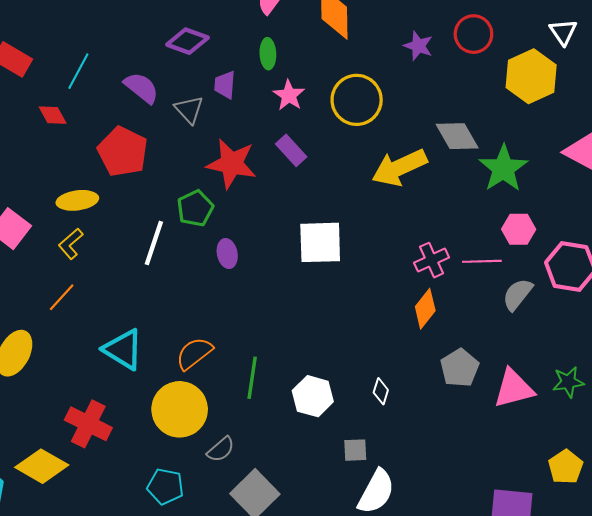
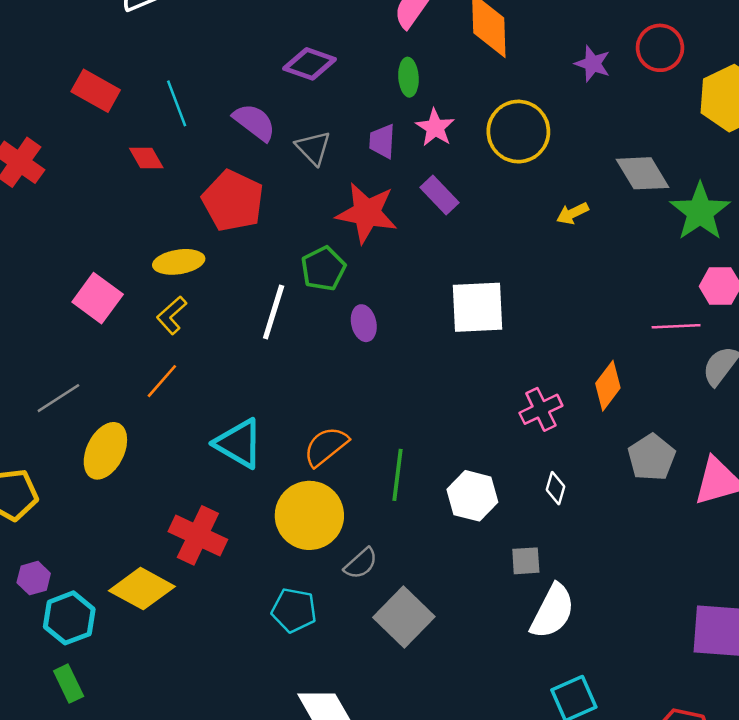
cyan line: (78, 71) -> (177, 103), turned -48
purple trapezoid: (225, 85) -> (382, 141), moved
yellow arrow: (399, 168) -> (573, 213), size x0.5
pink cross: (432, 260) -> (541, 409), moved

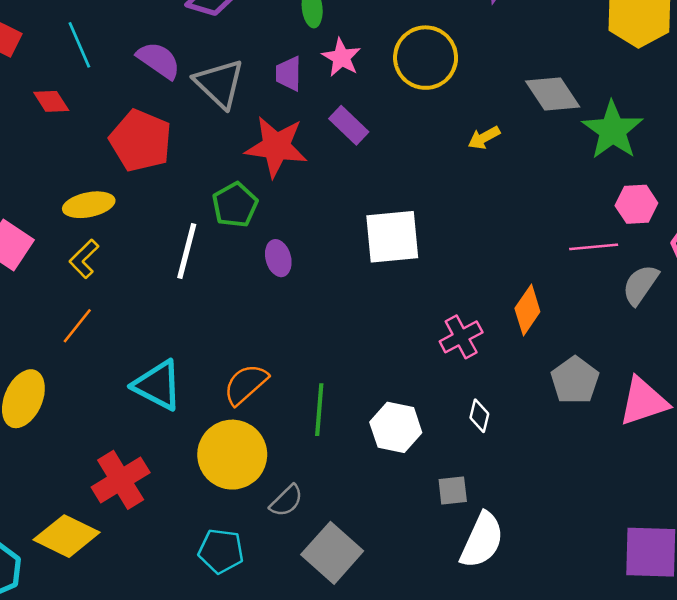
gray triangle: (313, 148) -> (219, 83), size x1.4
red cross: (198, 535) -> (121, 480), turned 36

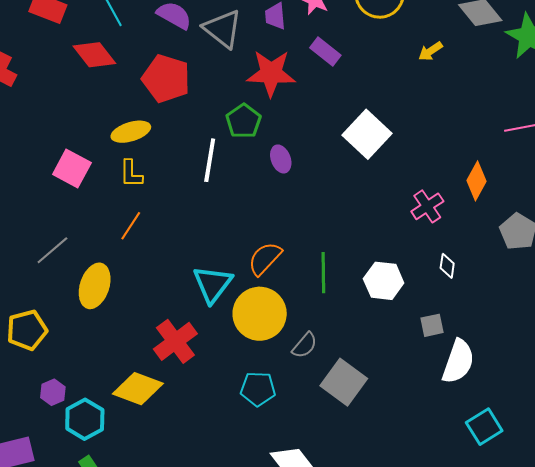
red diamond: (51, 101) -> (94, 55), size x1.5
white square: (392, 237) -> (367, 134), turned -36
yellow L-shape: (84, 259) -> (131, 174), turned -40
cyan triangle: (158, 385) -> (213, 284), moved, turned 45

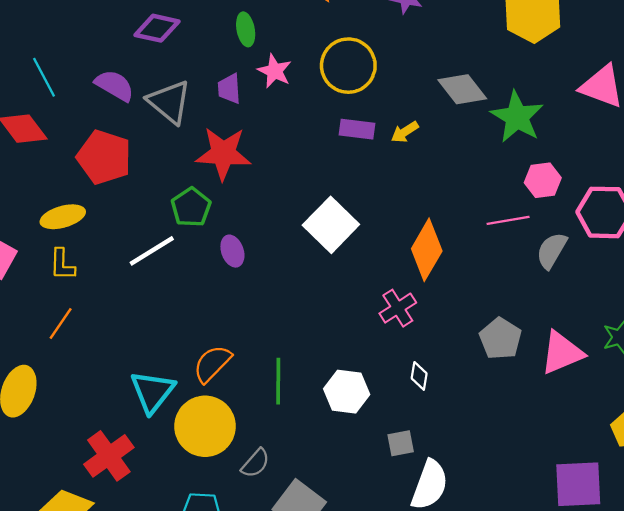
purple rectangle: (325, 52) -> (357, 129), moved, turned -32
white line: (210, 160) -> (152, 251), turned 48
orange diamond: (477, 181) -> (427, 250), moved, size x1.4

